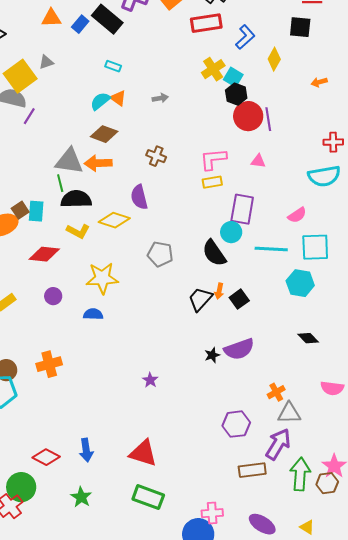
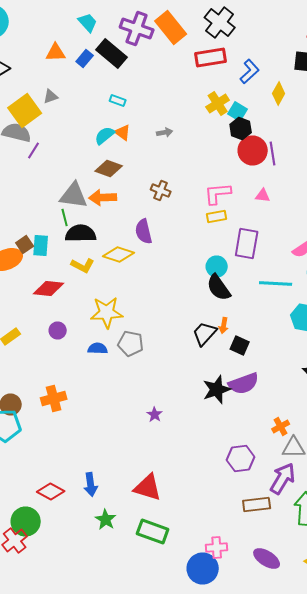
cyan circle: (231, 232) -> (217, 266), moved
gray pentagon: (160, 254) -> (131, 344), moved
black square: (239, 299) -> (240, 346), moved, turned -30
black star: (212, 355) -> (217, 390), size x1.8
green star: (81, 497) -> (106, 520), moved

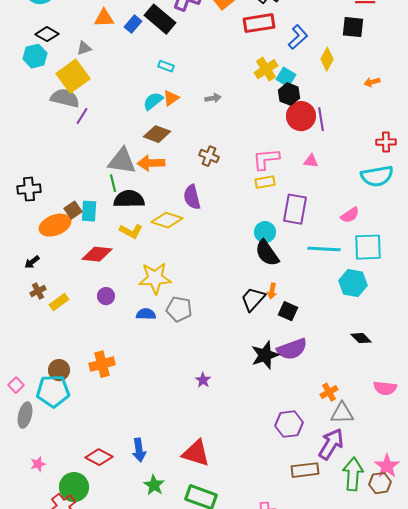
gray triangle: (51, 96) -> (84, 48), moved
orange triangle: (123, 132) -> (171, 98), turned 48

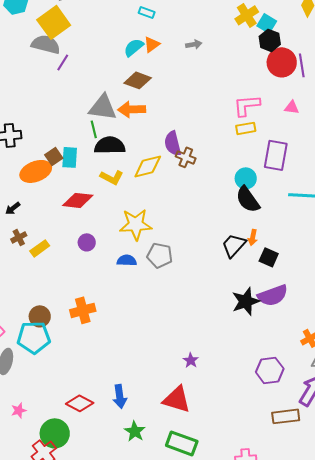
brown cross: (209, 156) -> (186, 157), moved
yellow diamond: (167, 220) -> (148, 166), turned -32
purple star: (203, 380) -> (191, 360), moved

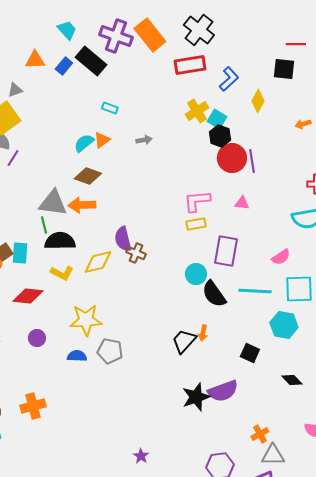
cyan rectangle: (147, 12) -> (110, 108), moved
black semicircle: (248, 199) -> (214, 294), moved
black square: (269, 257) -> (250, 353), moved

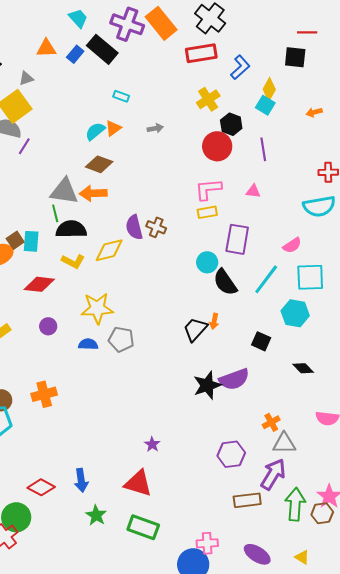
cyan square: (217, 119) -> (265, 105), moved
red circle: (232, 158) -> (217, 146), moved
brown cross: (136, 253) -> (156, 227), moved
cyan line: (255, 291) -> (266, 279), turned -56

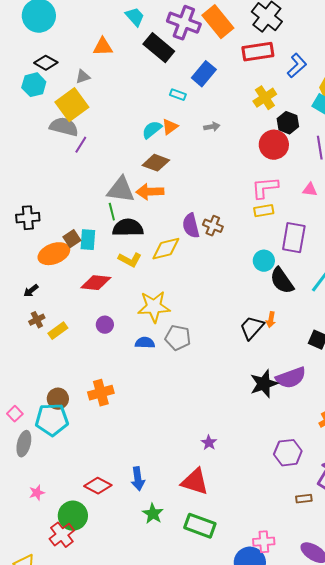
blue rectangle: (75, 54) -> (204, 74), moved, size x1.4
brown rectangle: (247, 500) -> (304, 499), size x0.6

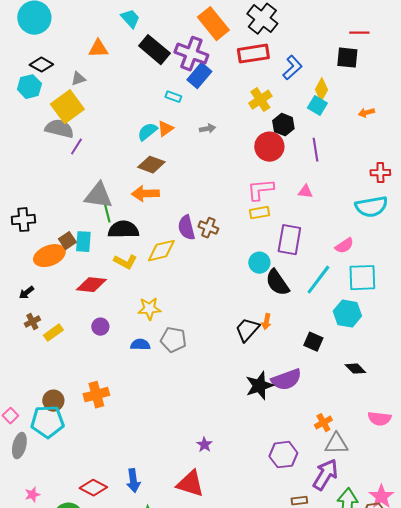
purple cross: (184, 23) -> (191, 54), moved
gray triangle: (121, 190) -> (98, 196), moved
yellow star: (154, 307) -> (149, 309), size x0.7

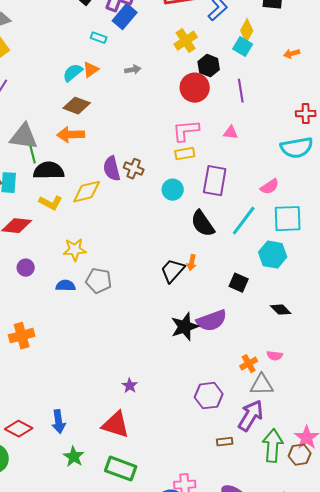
cyan circle: (259, 263) -> (173, 190), moved
pink semicircle: (379, 419) -> (275, 356), moved, size x0.7

